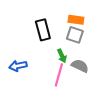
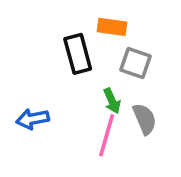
orange rectangle: (76, 20) -> (112, 27), moved
gray semicircle: (80, 66) -> (145, 119), turned 42

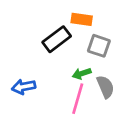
black rectangle: (78, 54) -> (57, 39), turned 68
green arrow: (112, 101) -> (82, 74), turned 96

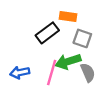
green arrow: (82, 74) -> (68, 62), size x1.6
pink line: (78, 99) -> (52, 72), moved

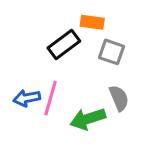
green arrow: (68, 62) -> (88, 119), moved
pink line: (52, 72) -> (51, 98), moved

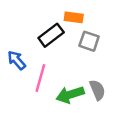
blue arrow: (27, 98) -> (17, 60), moved, turned 60
gray semicircle: (119, 98) -> (97, 90), moved

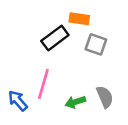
blue arrow: (17, 60) -> (18, 101), moved
green arrow: (70, 95) -> (75, 102), size x0.7

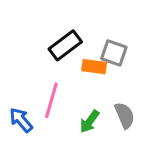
orange rectangle: (79, 19) -> (94, 67), moved
green arrow: (75, 102) -> (90, 121), turned -36

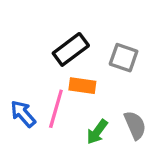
orange rectangle: (94, 67) -> (82, 86), moved
blue arrow: (21, 120) -> (23, 114), moved

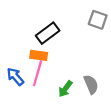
gray square: (124, 58) -> (98, 20), moved
orange rectangle: (82, 86) -> (39, 55), moved

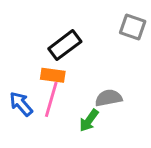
gray semicircle: (91, 84) -> (109, 98), moved, turned -78

